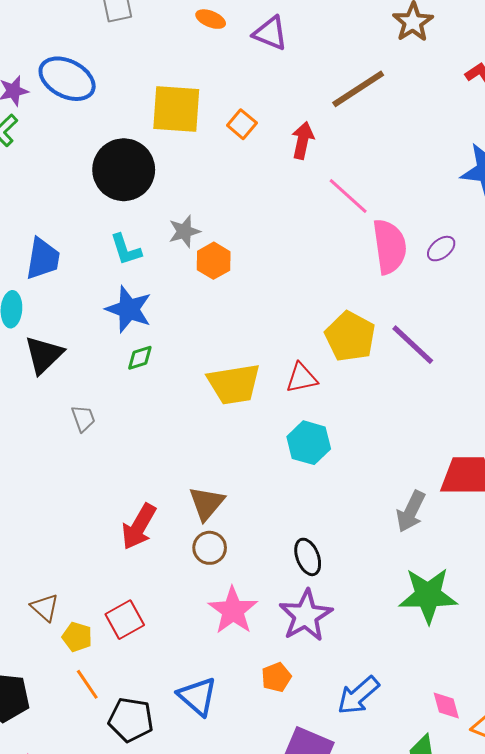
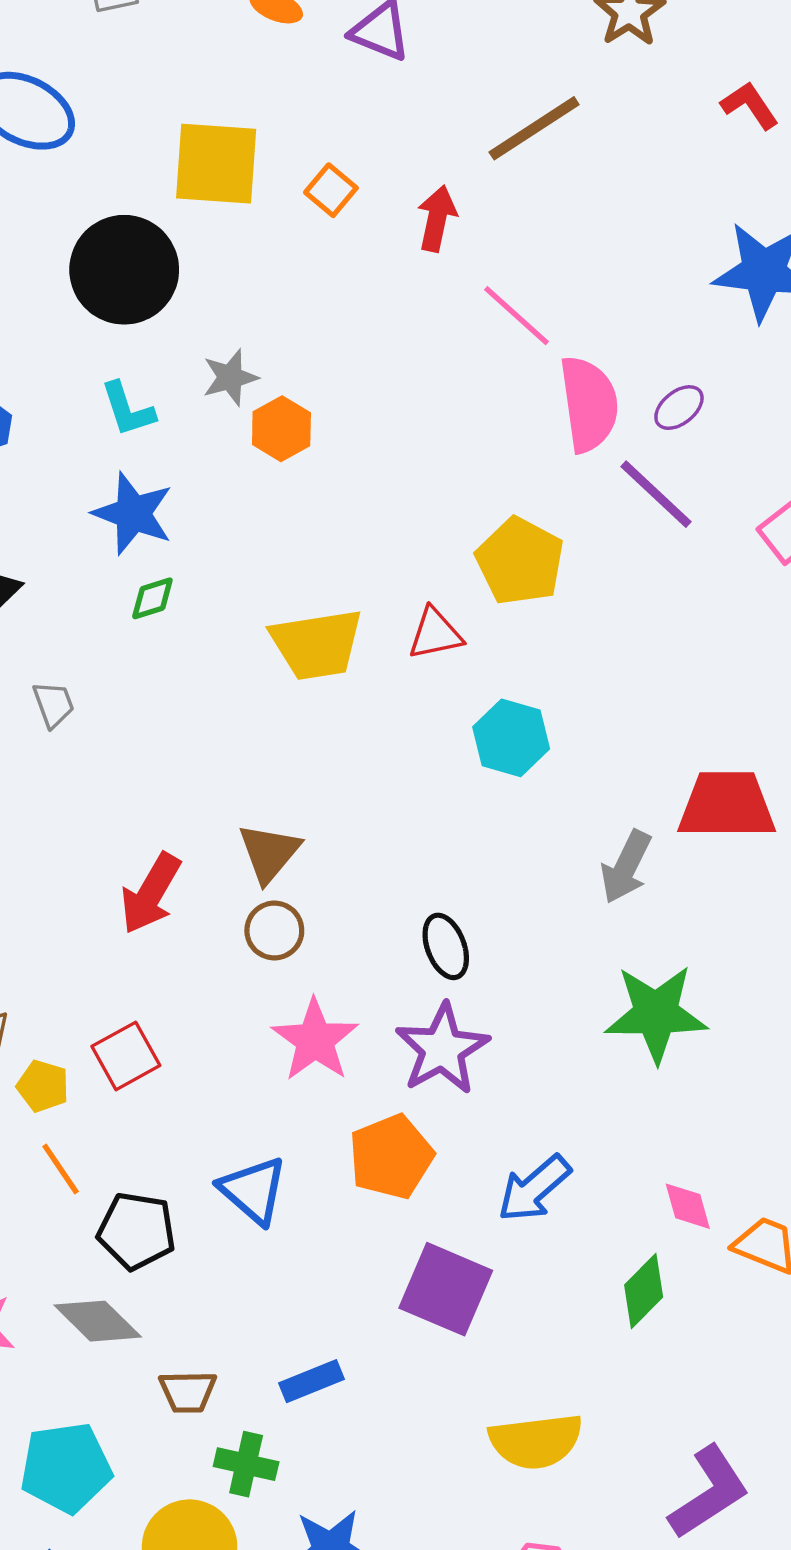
purple line: (413, 345) -> (656, 494), moved
cyan hexagon: (309, 443) -> (511, 738), moved
orange pentagon: (276, 677) -> (391, 1157), size x1.6

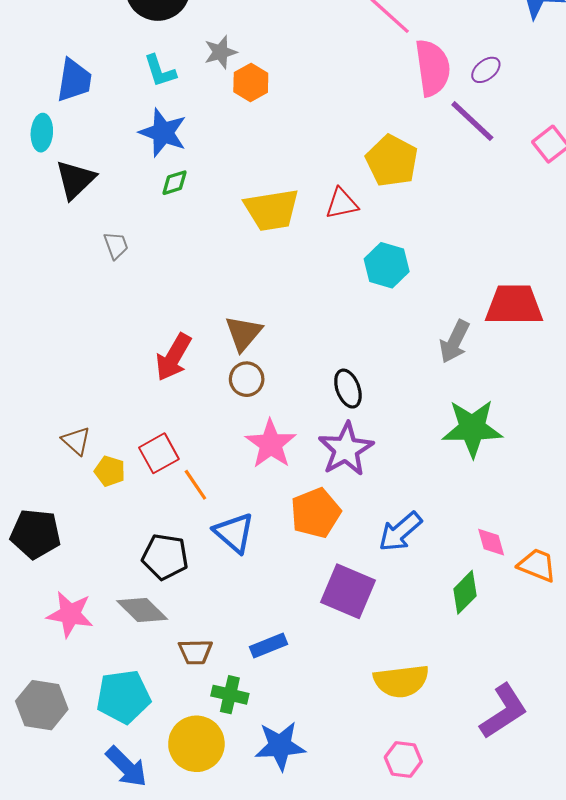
orange line: (61, 1169) -> (195, 485), moved

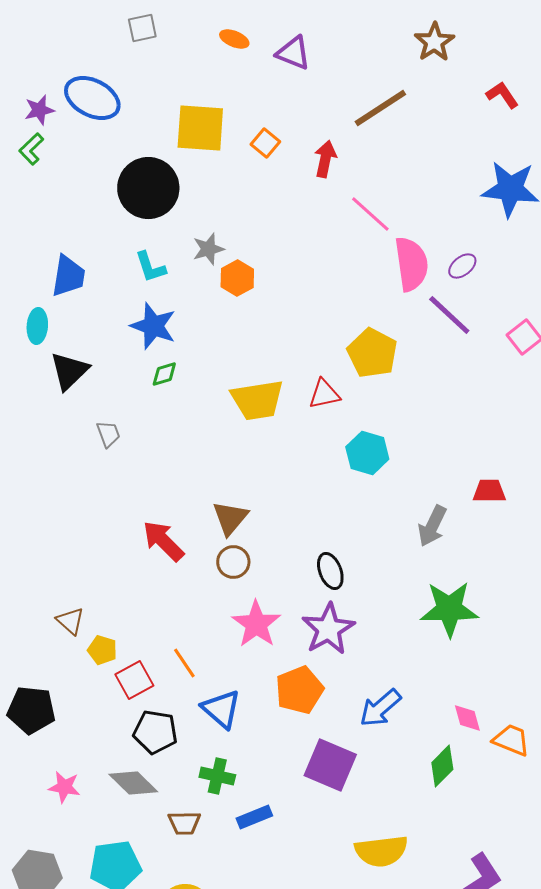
red trapezoid: (514, 305) -> (489, 491), size x0.6
red arrow: (173, 357) -> (163, 541), turned 105
red square: (159, 453) -> (134, 680), moved
pink star: (70, 614) -> (64, 787), size x0.7
green cross: (230, 695) -> (217, 776), moved

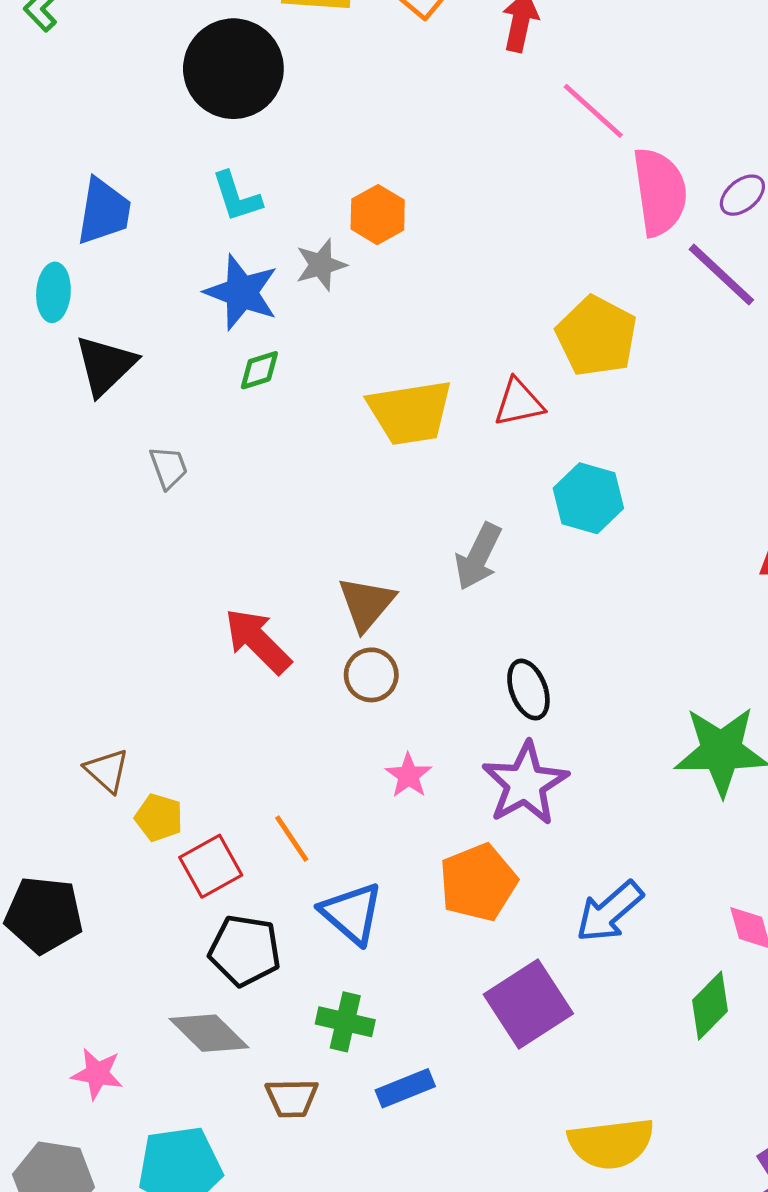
gray star: (208, 249) -> (321, 265), moved
gray arrow: (432, 526) -> (478, 557), moved
pink star: (256, 624) -> (408, 775), size x0.6
purple square: (330, 765) -> (528, 1004), turned 34
pink star: (64, 787) -> (97, 1074), moved

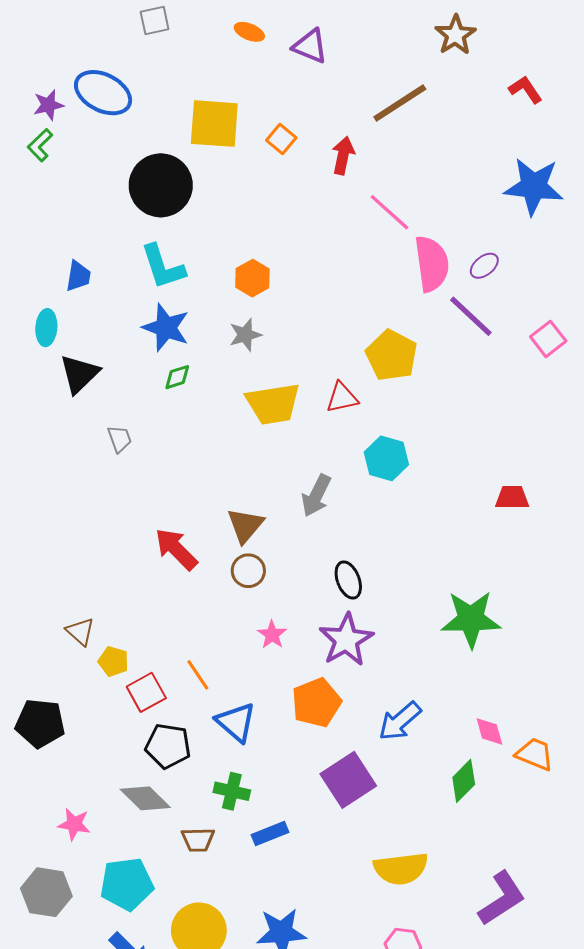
cyan L-shape: (237, 197) -> (163, 267), size x1.4
blue trapezoid: (104, 211) -> (78, 276), size x0.7
gray star: (321, 265) -> (245, 335), moved

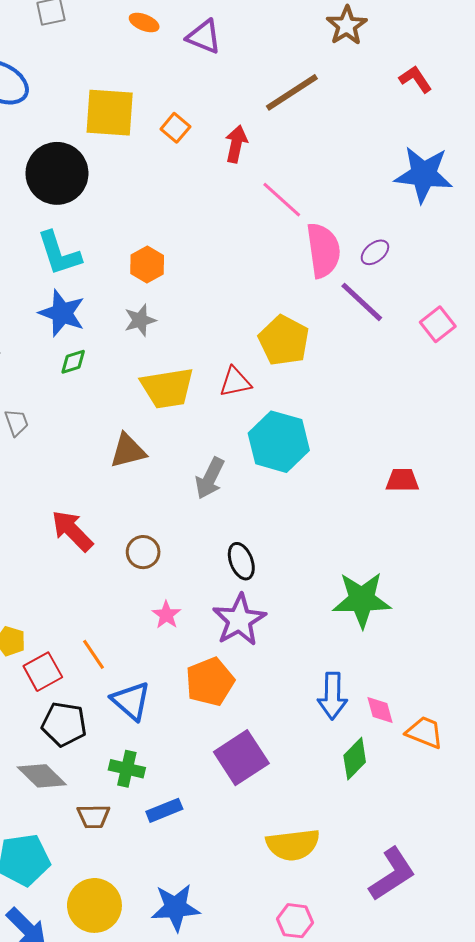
cyan hexagon: (386, 458) -> (279, 442), size x1.4
brown triangle: (245, 525) -> (128, 451), moved, turned 36
blue arrow: (400, 721) -> (332, 696), moved, turned -48

